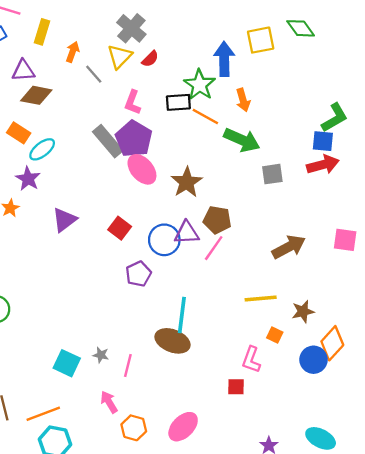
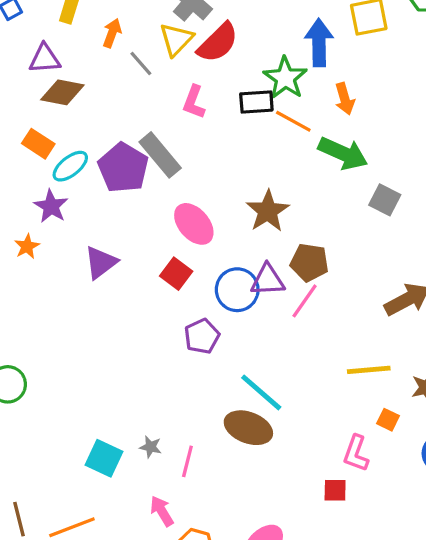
red semicircle: (150, 59) -> (218, 43), size x1.8
purple pentagon: (134, 139) -> (123, 168), moved
pink ellipse: (142, 169) -> (194, 224), moved
gray square: (272, 174) -> (385, 200), turned 35
cyan line: (182, 315) -> (261, 392), turned -56

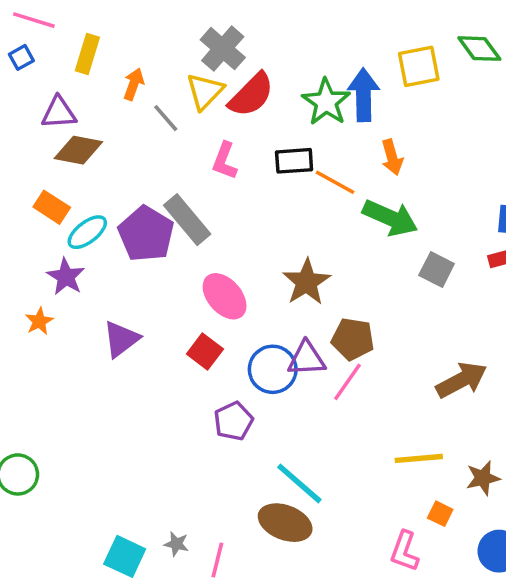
green star: (285, 78) -> (326, 102), moved

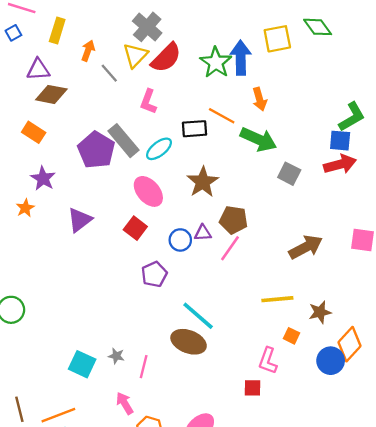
black rectangle: (294, 161) -> (194, 129), moved
cyan ellipse: (87, 232) -> (159, 149), moved
purple triangle: (306, 359) -> (203, 233), size x0.7
blue circle: (273, 369) -> (180, 240), size x0.7

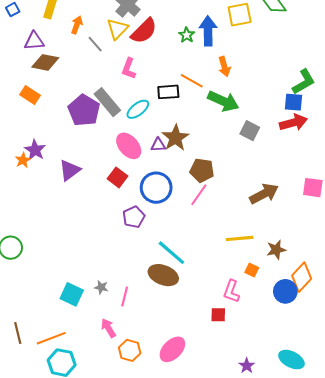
green star: (216, 62) -> (187, 35), size x0.6
purple star: (43, 178) -> (35, 150), moved
purple triangle: (203, 233) -> (158, 145), moved
blue circle: (180, 240) -> (156, 188), size x1.6

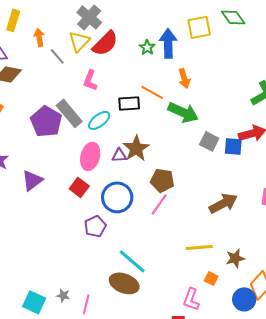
orange arrow: (77, 25) -> (39, 37), turned -30
blue square: (293, 102) -> (233, 146), moved
pink ellipse: (129, 146) -> (90, 156), turned 56

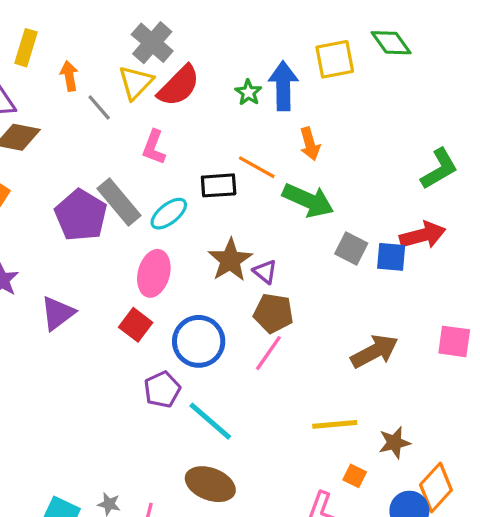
purple triangle: (119, 155) -> (265, 272), moved, turned 42
cyan line: (132, 261) -> (210, 421), moved

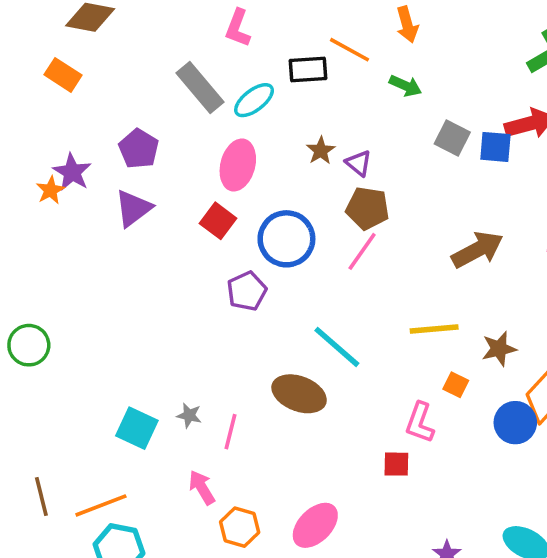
green arrow: (308, 200) -> (405, 86), size x0.6
purple pentagon: (81, 215) -> (139, 149), moved, size x0.7
brown star: (230, 260) -> (321, 151), size x0.6
cyan line: (210, 421) -> (337, 347), moved

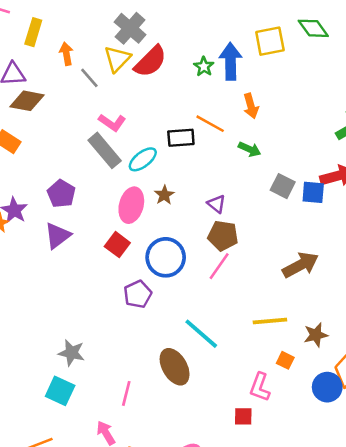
pink L-shape: (238, 28) -> (112, 122), moved, turned -76
brown star: (321, 151) -> (164, 195), moved
brown ellipse: (299, 394) -> (175, 367), turned 39
gray star: (189, 415) -> (72, 353), moved, size x1.5

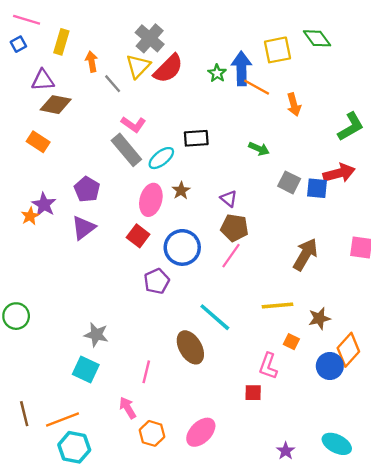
orange arrow: (251, 106) -> (294, 105), moved
orange line: (210, 124) -> (257, 87), moved
brown arrow: (300, 265) -> (305, 254), turned -32

